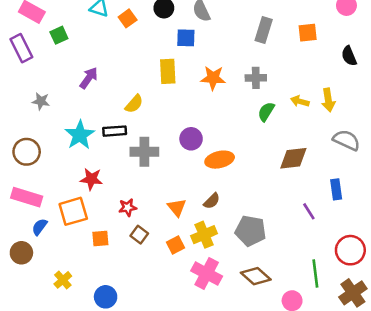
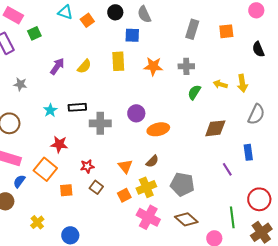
yellow semicircle: (134, 104) -> (84, 66), moved
cyan star: (80, 135) -> (50, 110), size x0.6
gray semicircle: (346, 140) -> (256, 114), turned 90
orange square: (73, 211) -> (45, 169), turned -35

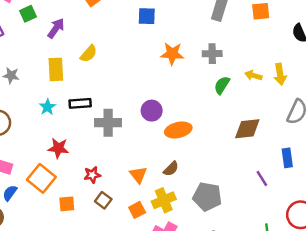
yellow rectangle: (118, 61) -> (56, 69), moved
purple arrow: (57, 66) -> (56, 28), moved

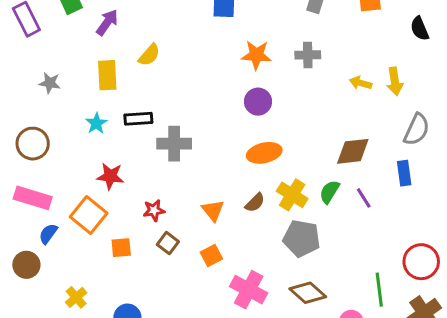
green semicircle: (222, 85) -> (329, 192), moved
purple circle: (152, 111) -> (258, 102), moved
blue rectangle: (287, 158) -> (404, 173), moved
purple line: (262, 178) -> (364, 198), moved
yellow cross: (164, 200) -> (292, 195), moved, turned -35

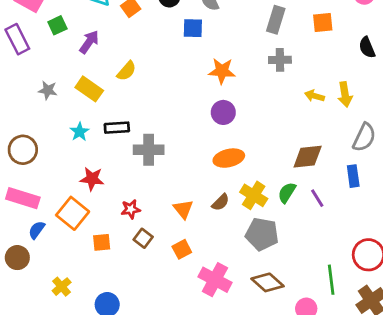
gray cross: (308, 55) -> (280, 60), moved
yellow rectangle: (107, 75) -> (89, 89), turned -52
gray star: (50, 83) -> (48, 90), moved

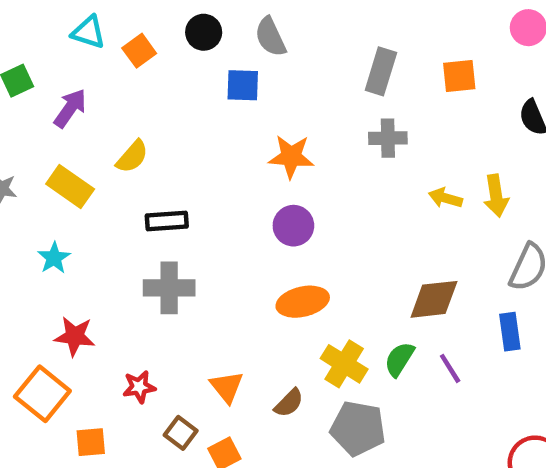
black rectangle: (117, 128) -> (167, 221), moved
brown semicircle: (221, 202) -> (289, 403), moved
brown square: (143, 238) -> (181, 433), moved

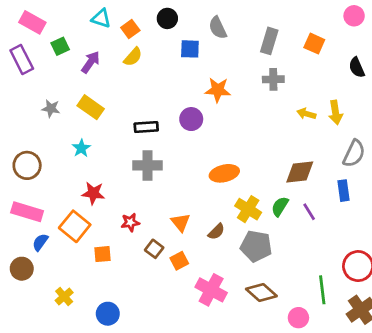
gray semicircle: (270, 37) -> (218, 28), moved
orange square: (459, 76) -> (314, 44), turned 30
yellow semicircle: (132, 157) -> (133, 57), moved
purple circle: (293, 226) -> (191, 119), moved

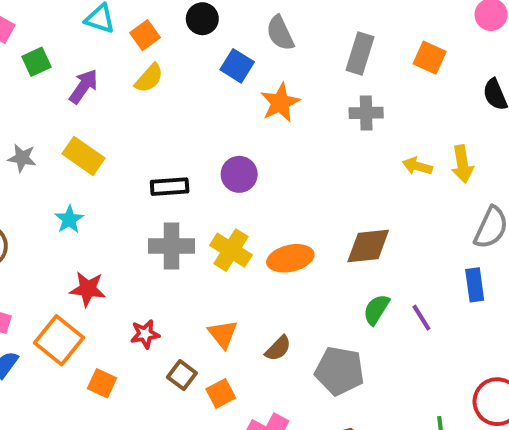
blue square: (190, 49) -> (237, 66), turned 30
orange star: (218, 90) -> (280, 103), moved, turned -30
brown diamond: (300, 172) -> (368, 246), moved
yellow cross: (248, 209) -> (231, 250), moved
orange square: (102, 254) -> (102, 383), turned 30

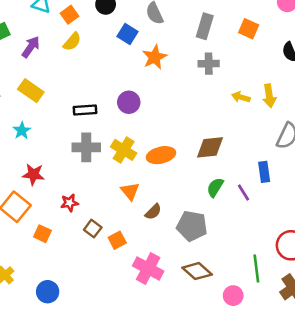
blue rectangle: (475, 285) -> (264, 172), moved
orange triangle: (223, 334) -> (130, 191), moved

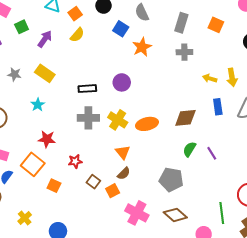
blue rectangle: (264, 172) -> (218, 107), moved
brown semicircle: (153, 212) -> (124, 173), moved

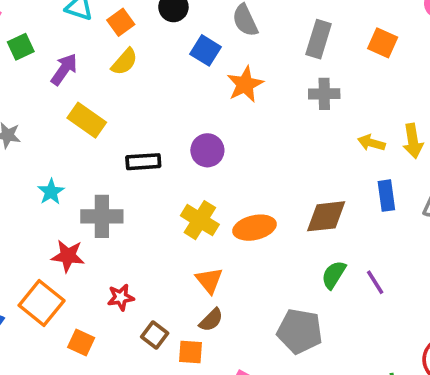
yellow rectangle: (45, 73) -> (87, 120), moved
gray cross: (88, 118) -> (102, 216), moved
orange square: (113, 191) -> (190, 352), turned 32

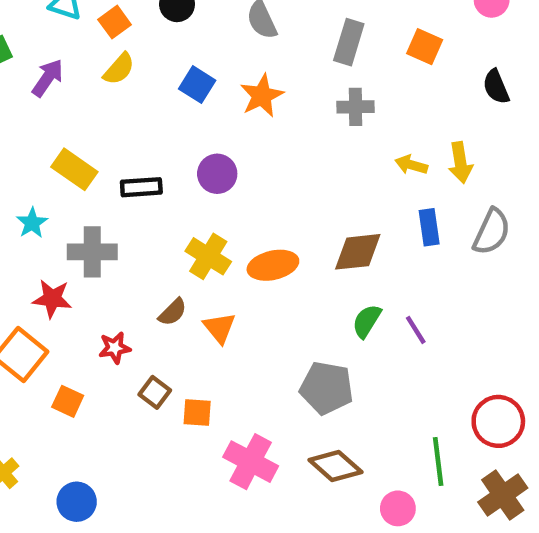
blue square: (206, 50) -> (197, 85), moved
yellow rectangle: (87, 120) -> (74, 169), moved
brown semicircle: (211, 320) -> (173, 312), moved

